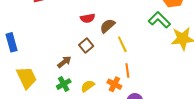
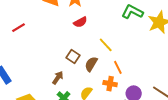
red semicircle: (88, 18) -> (80, 22), moved
brown semicircle: (108, 26) -> (91, 64), moved

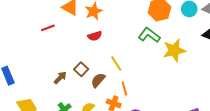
red line: (18, 28) -> (48, 28), moved
brown arrow: (58, 78) -> (60, 78), moved

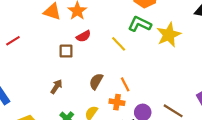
red line: (48, 28) -> (13, 41), moved
yellow line: (116, 64) -> (119, 44), moved
brown square: (81, 69) -> (66, 51), moved, turned -32

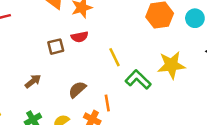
green L-shape: (140, 24) -> (138, 80), moved
brown square: (66, 51) -> (56, 47), turned -32

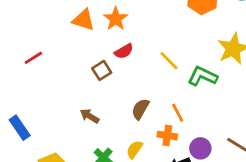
brown arrow: (33, 81) -> (89, 116), turned -91

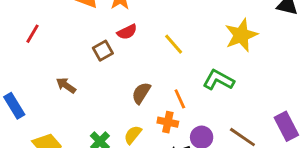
red line: (33, 58) -> (32, 34), turned -30
green L-shape: (203, 76) -> (218, 80), moved
brown arrow: (89, 116) -> (66, 85), moved

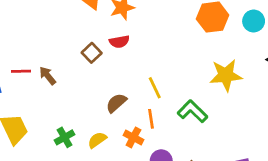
red line: (32, 34) -> (21, 71), moved, turned 42
yellow line: (174, 44) -> (155, 88), moved
brown square: (103, 51) -> (92, 53), turned -30

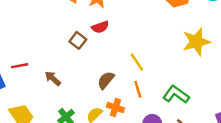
brown arrow: (48, 76) -> (53, 78), moved
green L-shape: (192, 111) -> (176, 94), moved
orange cross: (133, 137) -> (115, 107), moved

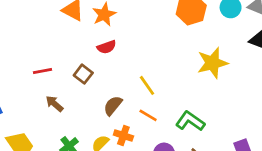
brown square: (78, 40) -> (83, 74), moved
red line: (20, 66) -> (43, 71), moved
orange line: (138, 89) -> (148, 115), turned -42

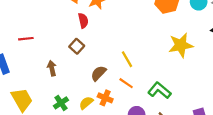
red semicircle: (107, 47) -> (83, 21), moved, turned -88
red line: (43, 71) -> (26, 39), moved
brown arrow: (54, 104) -> (52, 68), turned 32

